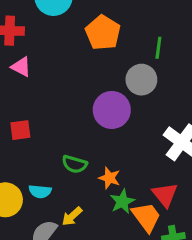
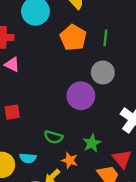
green line: (158, 48) -> (105, 38), moved
orange star: (109, 178) -> (70, 160), moved
green star: (122, 202) -> (92, 143), moved

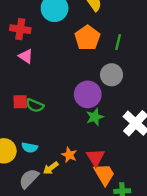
green semicircle: (54, 137) -> (35, 105), moved
green star: (92, 143) -> (95, 117), moved
red triangle: (122, 159) -> (95, 157), moved

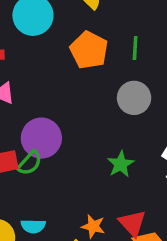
purple circle: (88, 94) -> (41, 138), moved
green semicircle: (35, 105) -> (30, 163), turned -60

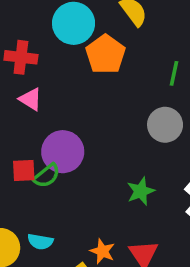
orange pentagon: (89, 50) -> (105, 54), moved

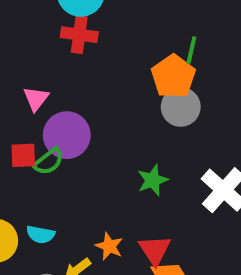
orange pentagon: (105, 54) -> (173, 76), moved
red cross: (21, 57) -> (79, 35), moved
pink triangle: (31, 99) -> (36, 99), moved, turned 35

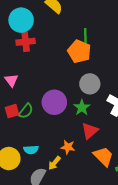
gray circle: (181, 107) -> (90, 84), moved
purple circle: (67, 135) -> (54, 102), moved
red triangle: (155, 250) -> (90, 131), moved, turned 36

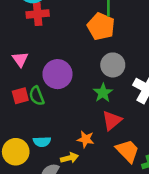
purple circle: (54, 102) -> (57, 74), moved
green semicircle: (26, 111) -> (37, 96), turned 119
yellow arrow: (54, 163) -> (69, 158), turned -144

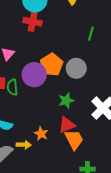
orange pentagon: (101, 26) -> (51, 65), moved
gray circle: (113, 65) -> (76, 68), moved
orange trapezoid: (128, 151) -> (74, 140), moved

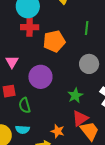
orange pentagon: (51, 65) -> (54, 41), moved, turned 30
gray circle: (76, 68) -> (89, 64), moved
green semicircle: (12, 87) -> (25, 105), moved

